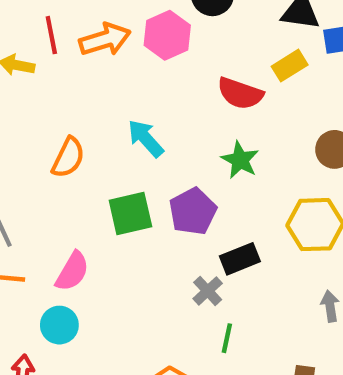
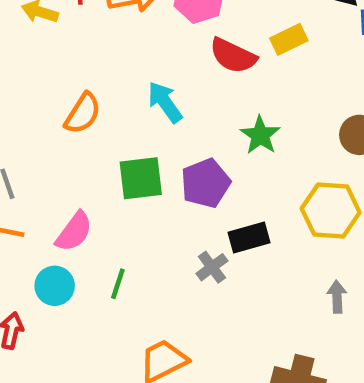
yellow rectangle: (290, 66) -> (289, 39), moved
red semicircle: (240, 93) -> (233, 56), moved
green line: (227, 338) -> (118, 284), moved

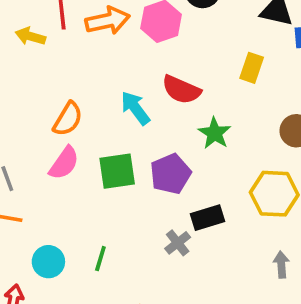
yellow rectangle: (289, 39) -> (252, 68), moved, turned -44
red semicircle: (233, 56) -> (181, 90), moved
pink semicircle: (74, 232) -> (64, 163), moved

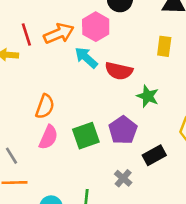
cyan arrow: (135, 108) -> (86, 58), moved
gray cross: (178, 243) -> (123, 178), moved

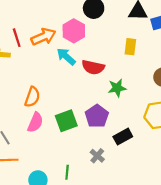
green star: (148, 96) -> (117, 88), turned -30

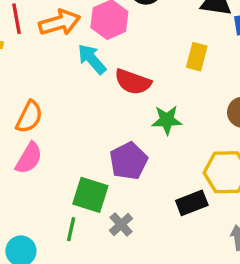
green square: (66, 121) -> (90, 195), moved, turned 30
black rectangle: (123, 137) -> (192, 203), moved
green line: (67, 172) -> (71, 229), moved

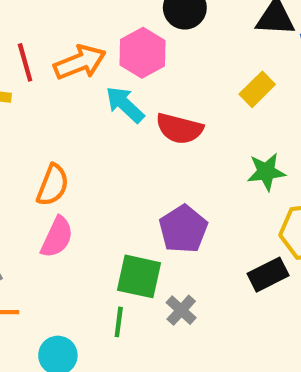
yellow rectangle: (197, 57) -> (257, 89), turned 36
green star: (167, 120) -> (266, 172), moved

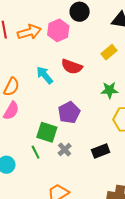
cyan arrow: (125, 105) -> (45, 75), moved
black rectangle: (268, 275) -> (101, 151), moved
green line: (119, 322) -> (36, 152), turned -40

